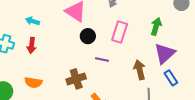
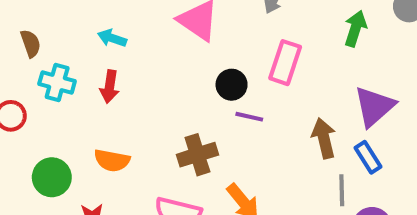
green arrow: (156, 26) -> (355, 28), moved
black circle: (88, 36) -> (232, 85), moved
blue rectangle: (171, 78) -> (368, 157), moved

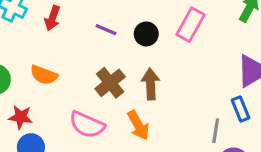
purple line: (249, 117) -> (106, 30), moved
brown arrow: (324, 138) -> (150, 84), moved
brown cross: (197, 155) -> (110, 83), turned -32

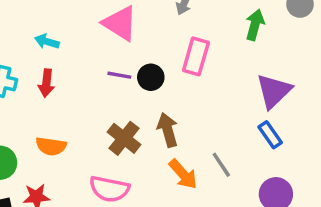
purple line: (106, 30) -> (119, 75), moved
orange arrow: (138, 125) -> (183, 174), moved
gray line: (216, 131) -> (221, 165), moved, turned -30

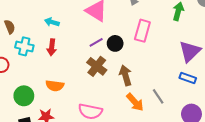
purple line: (119, 75) -> (96, 42), turned -40
blue rectangle: (270, 135) -> (188, 78), turned -35
brown cross: (124, 138) -> (97, 66), moved

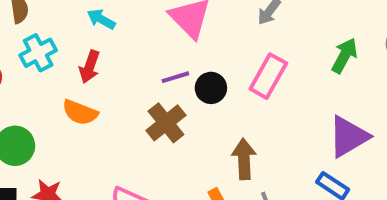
cyan cross: (24, 46) -> (38, 53), turned 36
brown arrow: (125, 75) -> (244, 159), moved
orange semicircle: (55, 86) -> (80, 112), moved

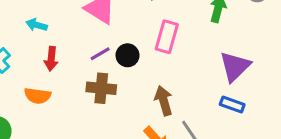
red arrow: (89, 67) -> (51, 59), moved
brown cross: (166, 123) -> (101, 88), turned -32

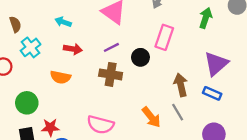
black circle: (128, 55) -> (140, 57), moved
red arrow: (51, 59) -> (73, 49), turned -90
brown arrow: (164, 101) -> (181, 85), moved

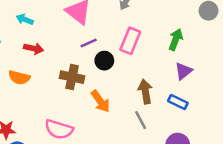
green arrow: (206, 18) -> (176, 40), moved
purple line: (111, 47) -> (89, 43), moved
purple triangle: (216, 64) -> (184, 71), size x0.7
orange arrow: (151, 117) -> (100, 101), moved

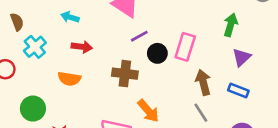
pink rectangle: (130, 41) -> (185, 47), moved
orange arrow: (100, 101) -> (148, 111), moved

